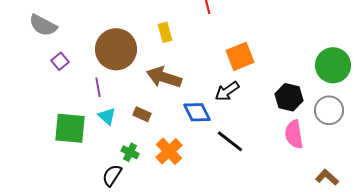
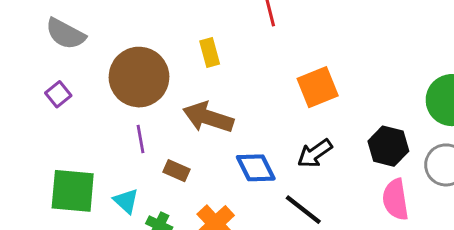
gray semicircle: (43, 25) -> (66, 34), moved
purple line: (98, 87) -> (140, 139), moved
black arrow: (227, 91) -> (315, 153), moved
cyan triangle: (107, 116) -> (126, 201), moved

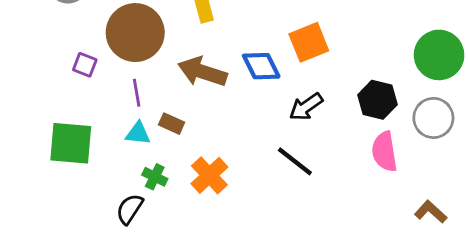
purple square: (58, 94) -> (85, 65), moved, turned -30
blue diamond: (256, 168) -> (261, 66), moved
cyan triangle: (126, 201) -> (138, 133), moved, turned -36

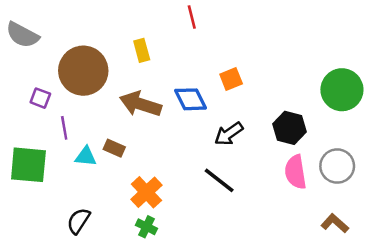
orange square: (309, 42) -> (231, 79), size x0.7
purple line: (137, 93) -> (64, 128), moved
gray circle: (433, 118) -> (337, 166), moved
green cross: (155, 177) -> (146, 227), moved

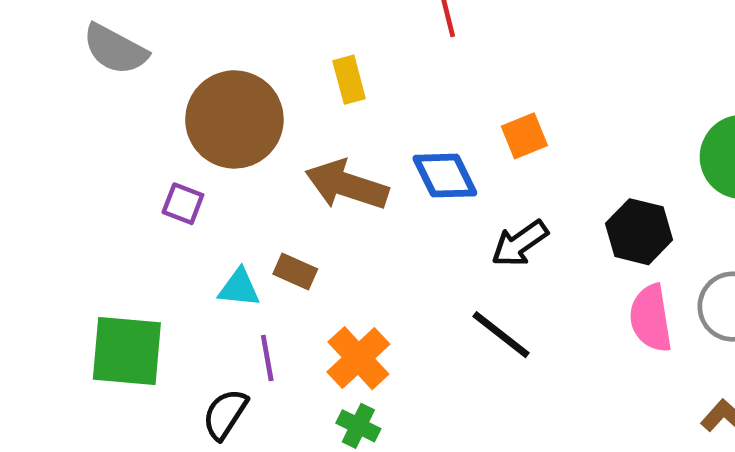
purple square: (40, 98) -> (183, 204), moved
purple line: (64, 128) -> (267, 358), moved
green square: (28, 165) -> (127, 351), moved

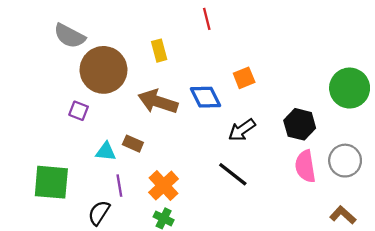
gray semicircle: (115, 49) -> (69, 36), moved

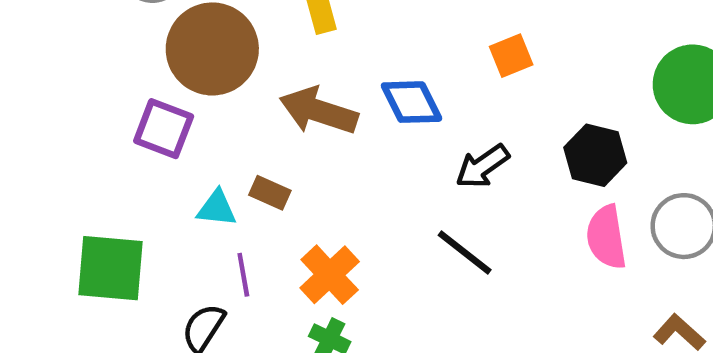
orange square: (244, 78) -> (511, 56), moved
purple square: (79, 111) -> (164, 129), size x1.5

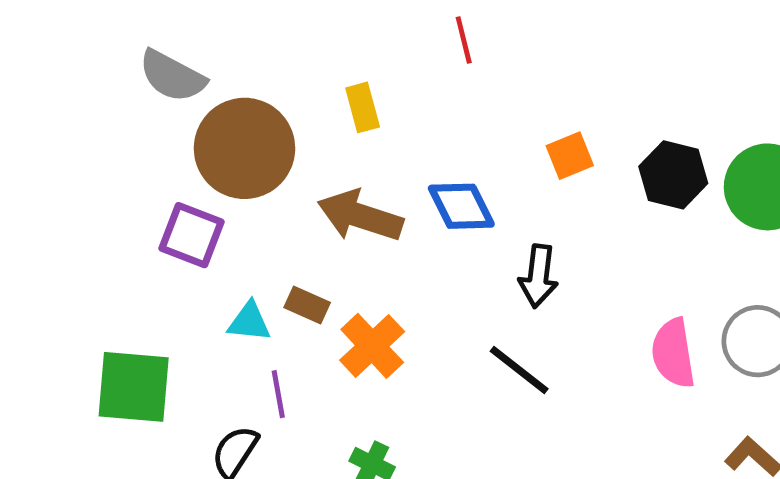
black hexagon: (595, 155) -> (673, 175), moved
black arrow: (482, 166) -> (538, 276), turned -48
orange cross: (330, 275) -> (372, 346), moved

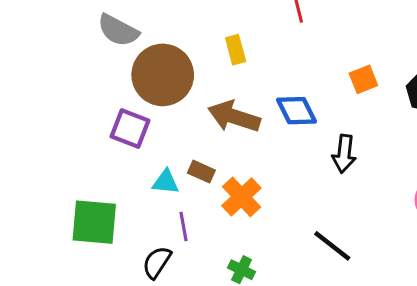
black line: (519, 370) -> (332, 246), moved

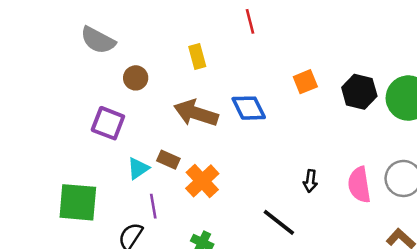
brown circle: (163, 75) -> (136, 78), size x0.5
black arrow: (344, 154) -> (310, 181), moved, size x0.7
cyan triangle: (166, 182) -> (138, 168), turned -40

